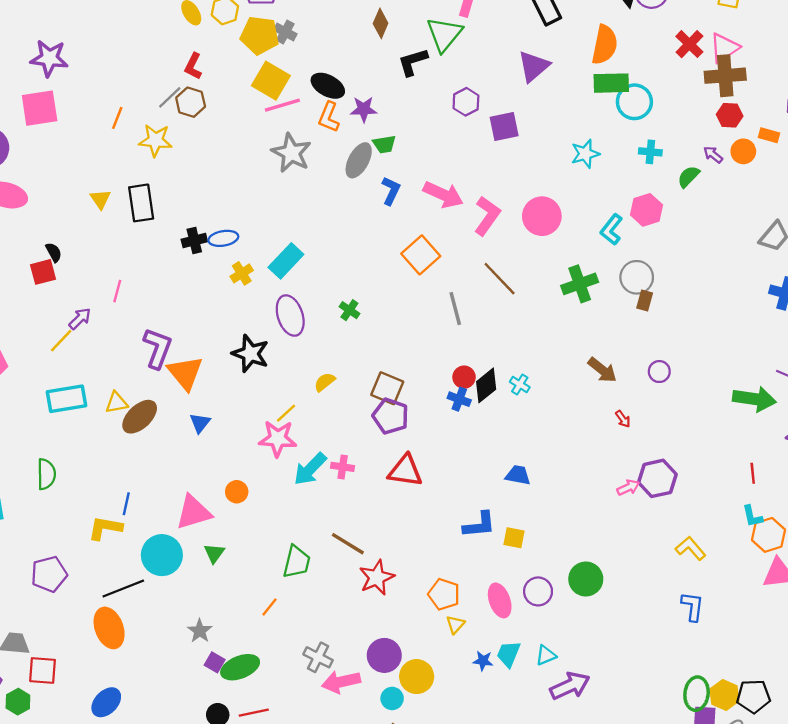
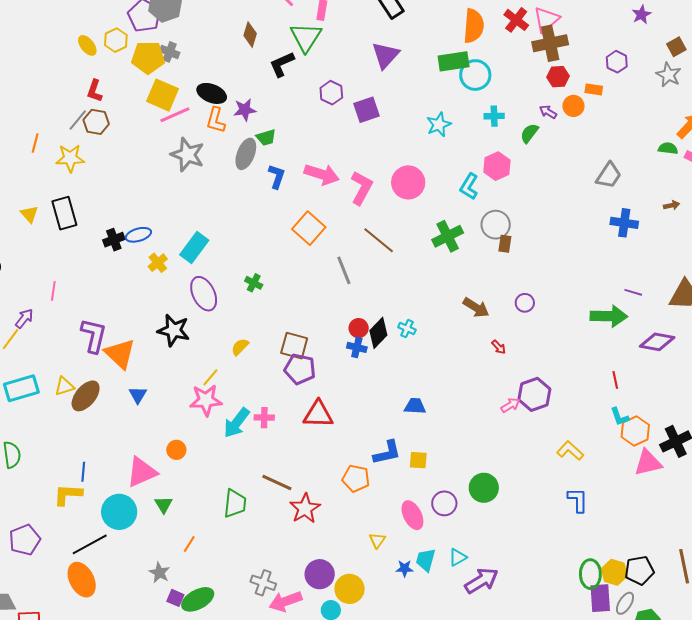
orange semicircle: (605, 45) -> (474, 26), moved
orange pentagon: (444, 594) -> (356, 478), moved
orange line: (270, 607) -> (189, 544), moved

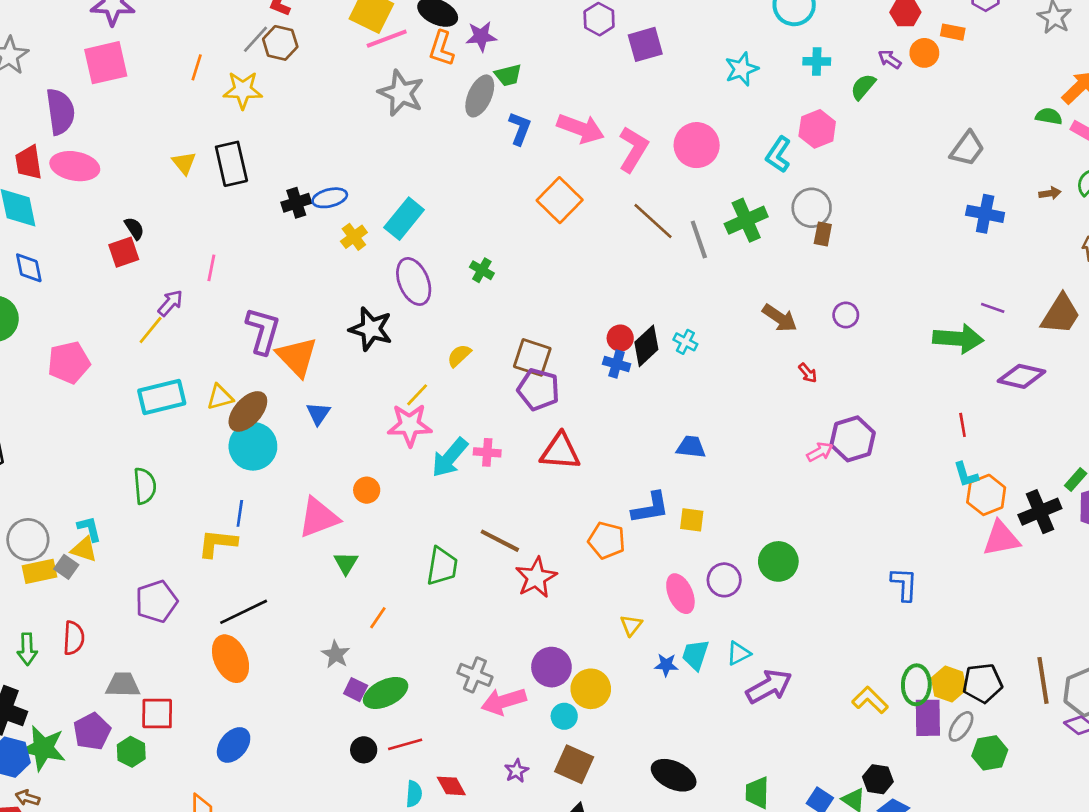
gray line: (344, 270) -> (699, 240), moved
yellow L-shape: (570, 451) -> (870, 700), moved
cyan circle: (119, 512) -> (253, 446), moved

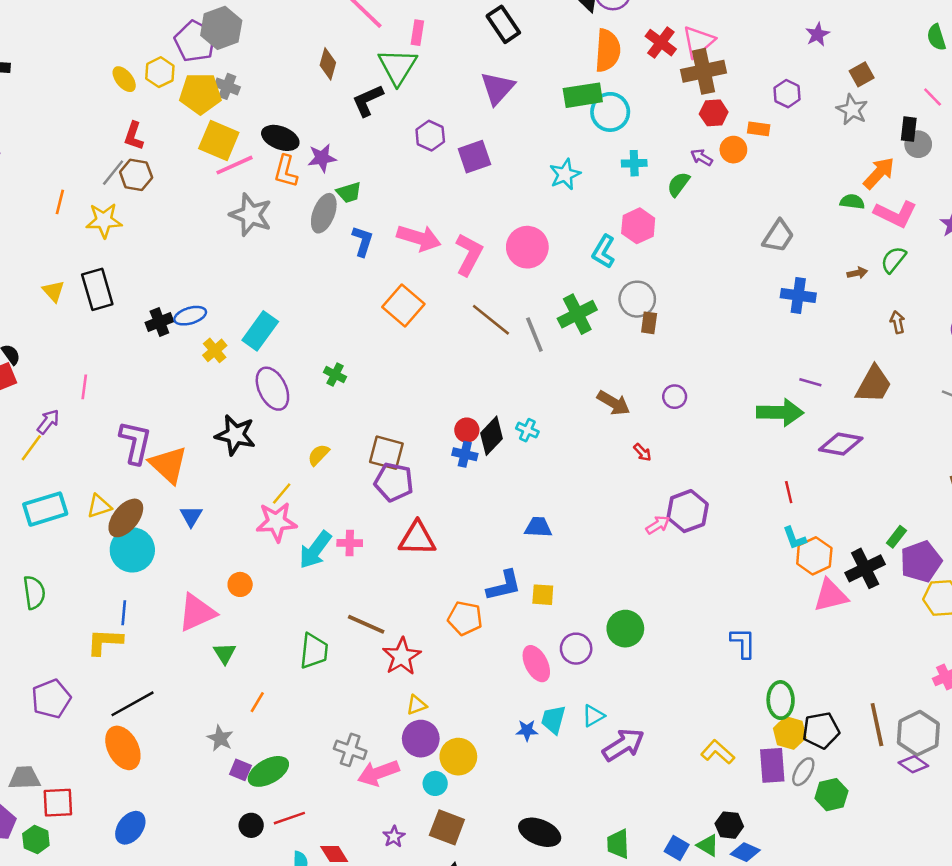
yellow triangle: (631, 625) -> (417, 705), moved, turned 35
green ellipse: (916, 685) -> (781, 700), moved

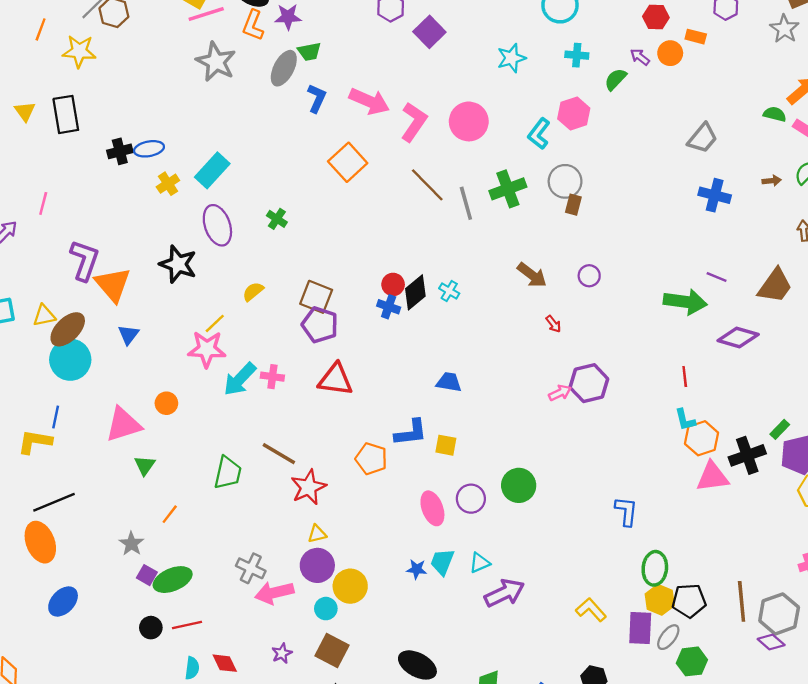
purple square: (474, 157) -> (429, 32), turned -32
blue ellipse: (130, 828) -> (63, 601), moved

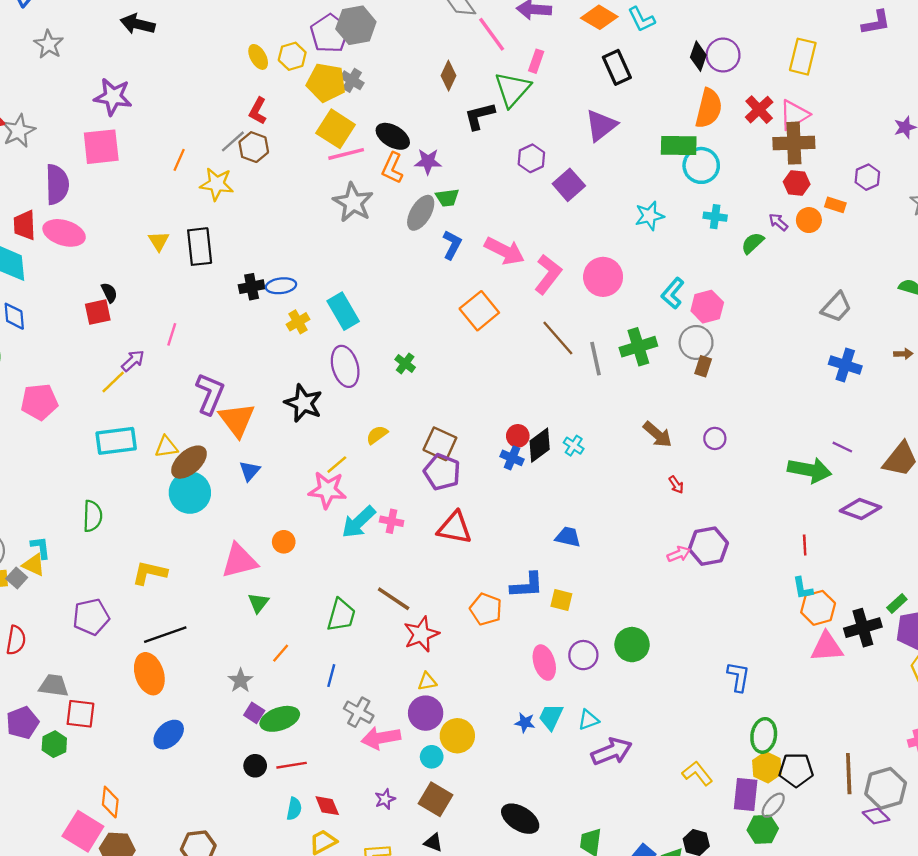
pink hexagon: (574, 114) -> (707, 307), moved
cyan rectangle: (212, 170) -> (343, 311), turned -76
blue line: (56, 417) -> (331, 676), moved
green hexagon: (692, 661) -> (763, 829), moved

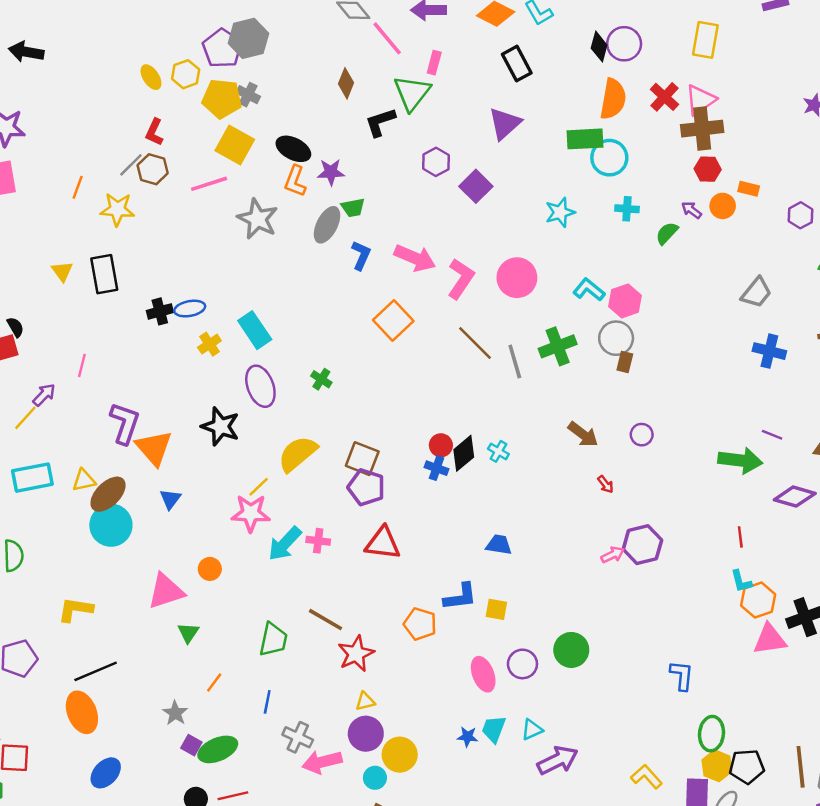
pink line: (346, 154) -> (209, 184), moved
purple hexagon: (867, 177) -> (801, 215), moved
cyan L-shape: (673, 293) -> (589, 290), turned 92
yellow semicircle: (377, 435) -> (298, 454), size x1.8

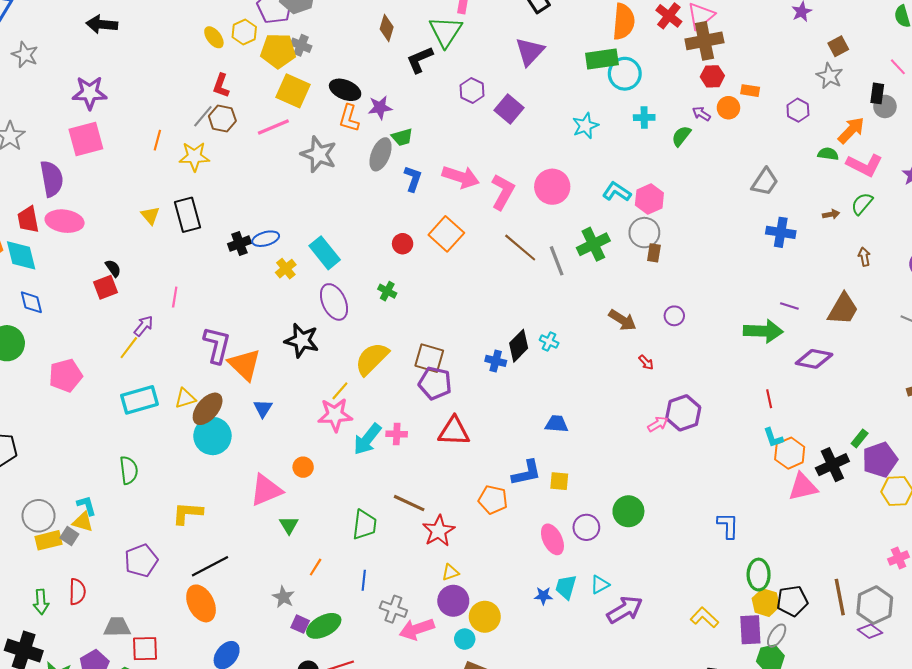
red circle: (441, 445) -> (403, 244), moved

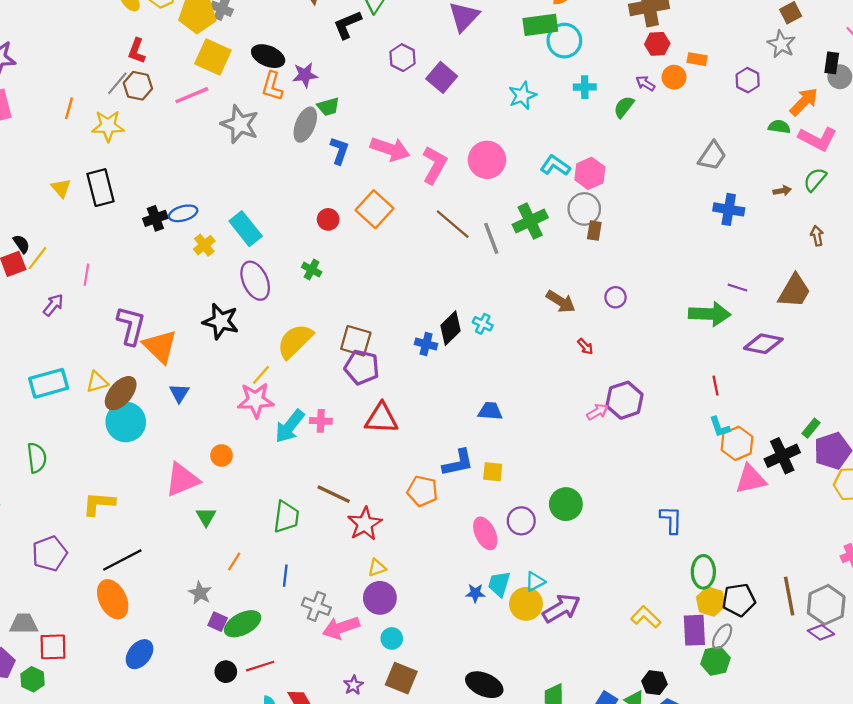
yellow line: (129, 348) -> (37, 258), moved
yellow circle: (485, 617) -> (526, 604), moved

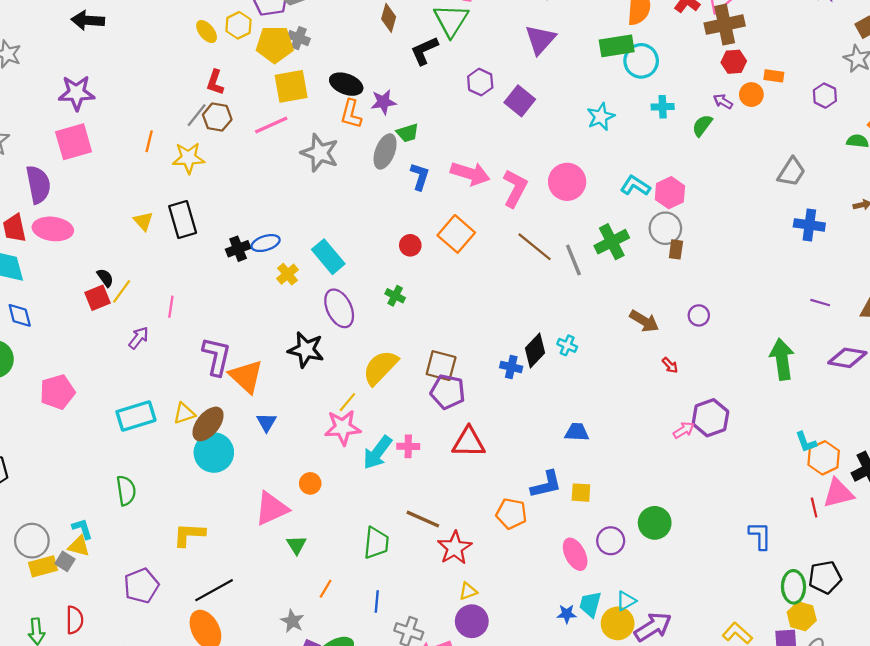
yellow square: (213, 57) -> (291, 86), turned -33
green arrow: (710, 314) -> (782, 359), moved, turned -99
red line: (716, 386) -> (814, 508), moved
black pentagon: (739, 600) -> (825, 577), moved

